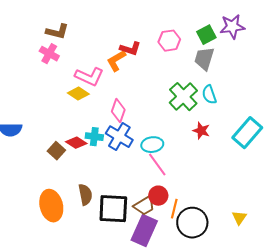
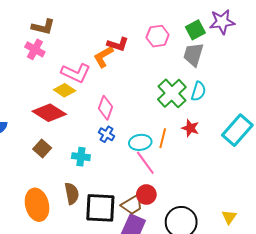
cyan semicircle: (209, 95) -> (198, 91), turned -144
cyan cross: (94, 137) -> (81, 157), moved
blue cross: (119, 137) -> (107, 134), size x0.6
red diamond: (76, 143) -> (49, 113), moved, size x1.5
orange line: (174, 209) -> (163, 138), moved

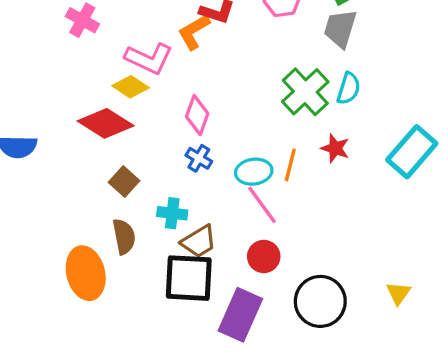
brown square: (42, 149) -> (124, 182), moved
cyan cross: (81, 157) -> (172, 213), moved
brown semicircle: (72, 193) -> (124, 237), moved
brown trapezoid: (132, 205) -> (199, 242), moved

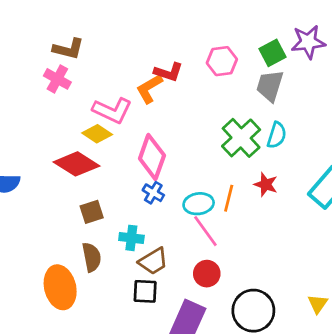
pink diamond: (197, 115) -> (152, 157), size x1.4
brown square: (124, 182) -> (92, 212), turned 30
black square: (189, 278) -> (145, 291), size x0.6

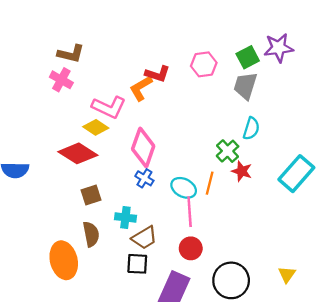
green cross: (241, 138) -> (228, 151), moved, size x0.7
cyan ellipse: (199, 204) -> (184, 188), turned 35
pink line: (205, 231) -> (190, 212), turned 32

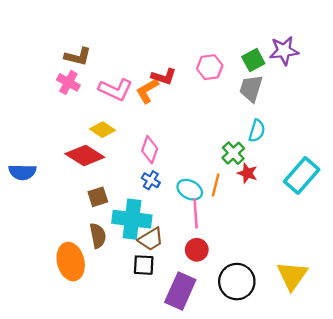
pink L-shape: (109, 107) -> (115, 90), moved
pink diamond: (143, 147) -> (150, 150), size x0.7
cyan cross: (125, 218) -> (132, 219), size x1.8
yellow triangle: (287, 274) -> (292, 276), size x1.8

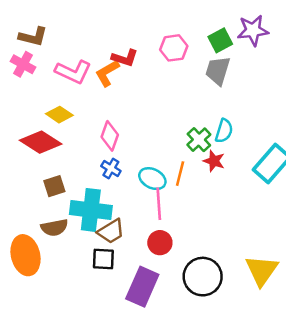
cyan semicircle: (257, 131) -> (224, 131), moved
brown semicircle: (98, 236) -> (54, 228), turned 90

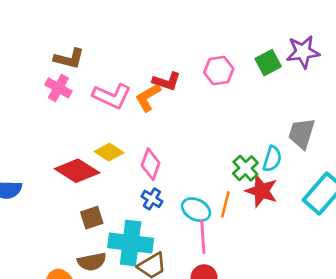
gray trapezoid: (218, 71) -> (302, 133), moved
yellow diamond: (59, 115) -> (109, 152), moved
red star: (214, 161) -> (262, 191), size x1.4

